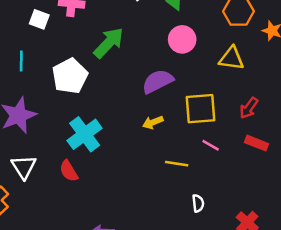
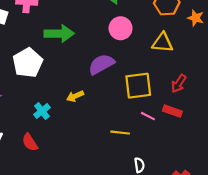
green arrow: (109, 43) -> (59, 34), turned 48
yellow arrow: (153, 122) -> (75, 96), moved
cyan cross: (85, 134) -> (42, 111), size x0.6
red rectangle: (257, 143) -> (172, 111), moved

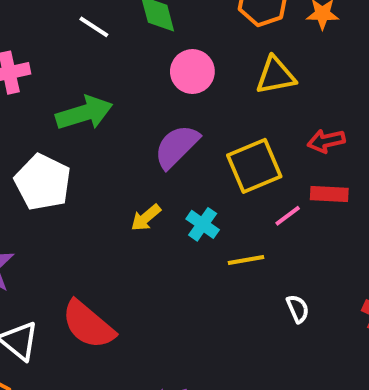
red arrow: (179, 83) -> (326, 141), turned 60
cyan cross: (42, 111) -> (203, 224), moved
pink line: (148, 116) -> (288, 216), turned -48
red semicircle: (30, 142) -> (88, 325), size x1.6

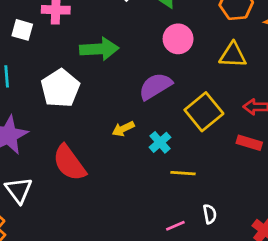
yellow square: (254, 166) -> (204, 112), turned -30
pink line: (288, 216) -> (175, 226), moved
red semicircle: (88, 325) -> (69, 163), moved

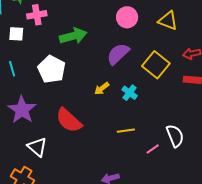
yellow triangle: (233, 55) -> (168, 21), turned 30
yellow line: (183, 173) -> (126, 131), moved
white semicircle: (210, 214) -> (175, 136), size x1.6

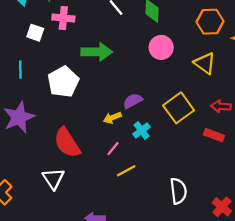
purple semicircle: (118, 54) -> (133, 101), moved, size x0.7
yellow line: (126, 131) -> (126, 171), turned -36
white triangle: (37, 147) -> (53, 179), moved
pink line: (153, 149) -> (113, 149), moved, turned -32

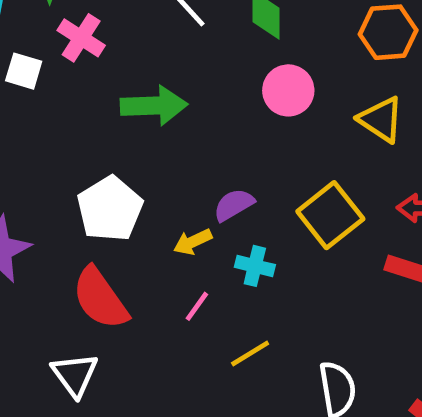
pink cross: (63, 18) -> (81, 38), turned 30
white pentagon: (63, 82) -> (110, 209), moved
cyan cross: (142, 130) -> (255, 266), turned -36
yellow line: (126, 171) -> (250, 353), moved

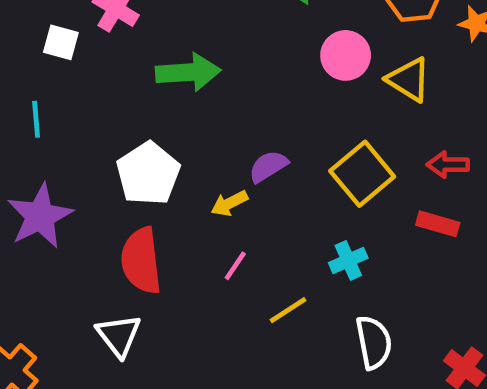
pink circle: (288, 90) -> (346, 55), moved
cyan cross: (255, 266) -> (348, 260), moved, turned -36
red semicircle: (100, 298) -> (141, 261), turned 30

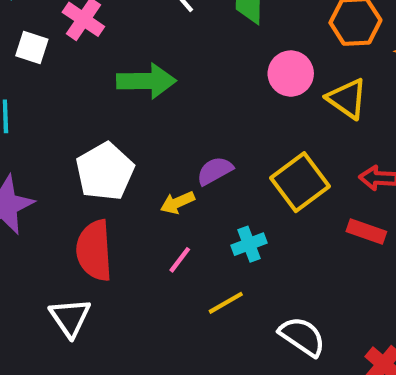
cyan cross: (348, 260) -> (249, 244), moved
white semicircle: (374, 342) -> (302, 336), turned -48

